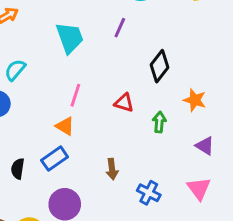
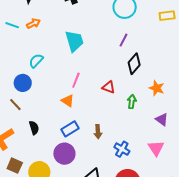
purple line: (120, 28) -> (124, 40), moved
blue rectangle: (55, 159) -> (70, 129), moved
black semicircle: (18, 169) -> (34, 128), turned 152

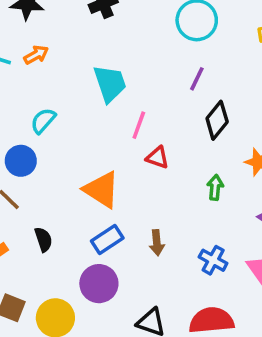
pink line: (76, 80) -> (139, 125), moved
red triangle: (109, 87) -> (157, 158), moved
orange triangle: (68, 101) -> (102, 190), size x1.6
blue cross: (122, 149) -> (213, 260), moved

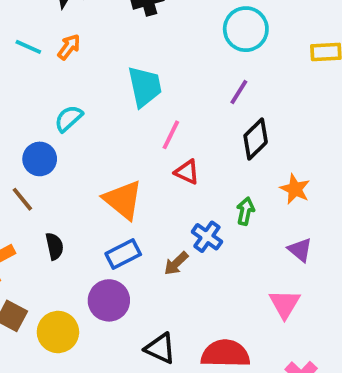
orange arrow: (36, 55) -> (69, 47), turned -30
brown arrow: (157, 243) -> (176, 263), turned 45
blue cross: (213, 260) -> (207, 237), moved

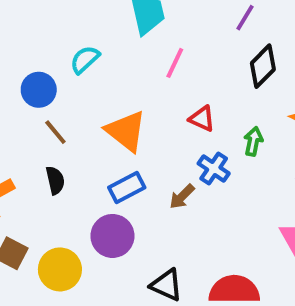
cyan semicircle: (69, 118) -> (85, 59), moved
red triangle: (187, 172) -> (202, 119), moved
brown line: (22, 199) -> (55, 132), moved

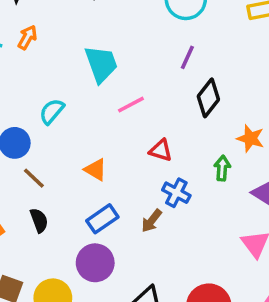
pink line: (175, 63) -> (131, 105), turned 44
orange triangle: (126, 131) -> (96, 170), size x0.6
green arrow: (253, 141) -> (222, 168), moved

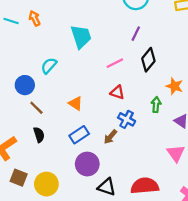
orange arrow: (27, 37) -> (35, 18), turned -56
pink line: (131, 105) -> (115, 63), moved
purple circle: (95, 263) -> (87, 164), moved

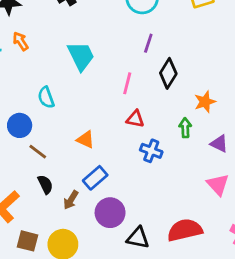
pink line: (115, 63) -> (127, 83), turned -42
cyan semicircle: (49, 66) -> (46, 97), turned -54
orange star: (174, 86) -> (205, 102), turned -30
brown arrow: (110, 137) -> (71, 200), moved

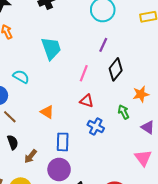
cyan semicircle: (46, 97) -> (21, 77), turned 133
green arrow: (185, 128) -> (124, 112), turned -32
blue rectangle: (95, 178) -> (63, 142), moved, turned -54

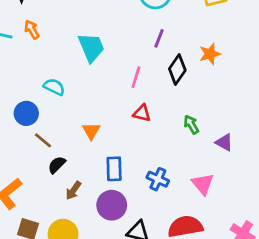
orange star: (141, 94) -> (210, 54), moved
orange triangle: (47, 112) -> (91, 131), turned 32
blue cross: (96, 126) -> (158, 179), moved
black semicircle: (13, 142) -> (57, 165), moved, turned -112
pink triangle: (143, 158) -> (203, 184), moved

